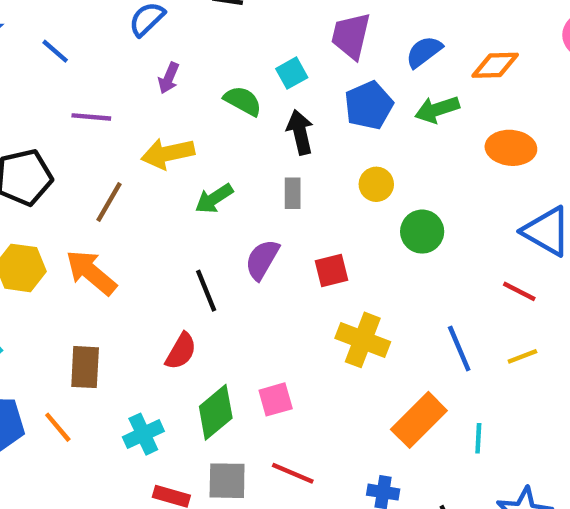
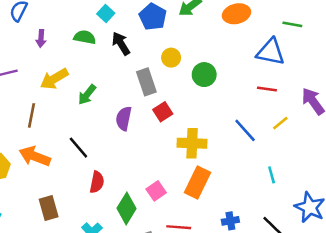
gray rectangle: (293, 193) -> (146, 82), moved, size x1.5
black line: (206, 291) -> (78, 148), moved
orange rectangle: (419, 420) -> (197, 183), moved

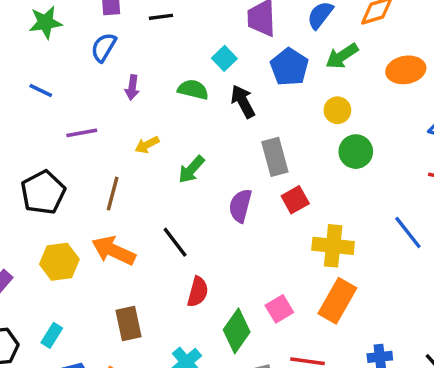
yellow circle: (171, 58) -> (337, 110), moved
yellow arrow: (54, 79) -> (147, 145), size x0.6

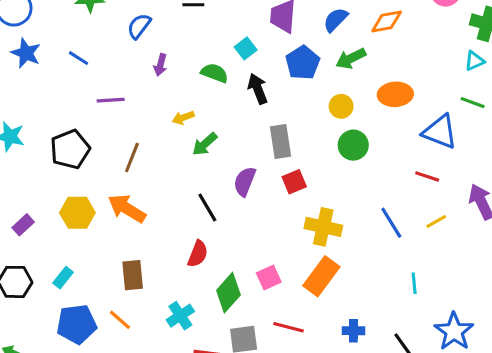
orange ellipse: (406, 70) -> (395, 94), moved
yellow arrow: (147, 145) -> (183, 118), moved
black line: (175, 242) -> (207, 207), moved

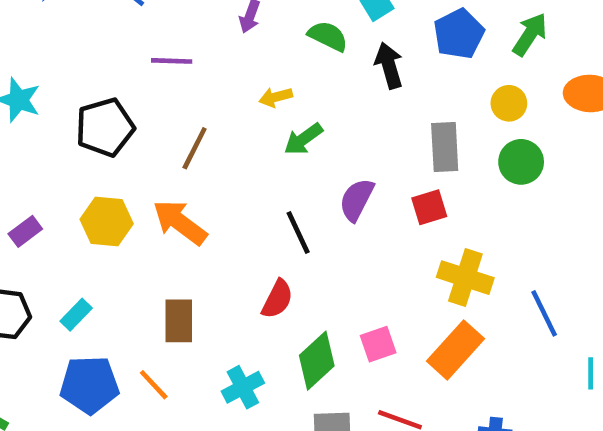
green arrow: (351, 58) -> (530, 34), turned 144
gray rectangle: (281, 141) -> (445, 147), moved
blue line: (391, 223) -> (544, 313), moved

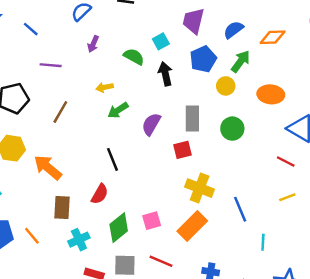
yellow circle: (509, 103) -> (226, 86), moved
purple semicircle: (357, 200) -> (151, 124), moved
orange arrow: (180, 222) -> (48, 167), moved
brown rectangle: (179, 321) -> (62, 208), moved

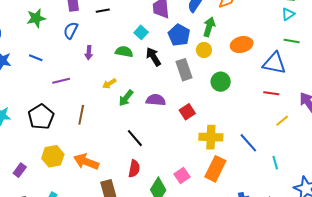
gray rectangle: (192, 118) -> (184, 70), moved
purple semicircle: (151, 124) -> (156, 100), turned 84

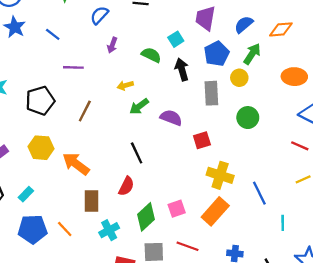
orange ellipse: (242, 45) -> (294, 77), moved

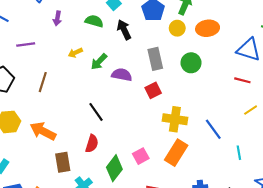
orange ellipse: (294, 77) -> (208, 28), moved
gray rectangle: (211, 93) -> (155, 59), moved
green arrow: (139, 106) -> (99, 62), moved

